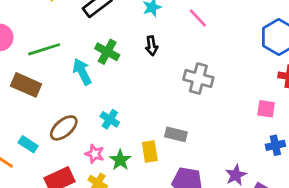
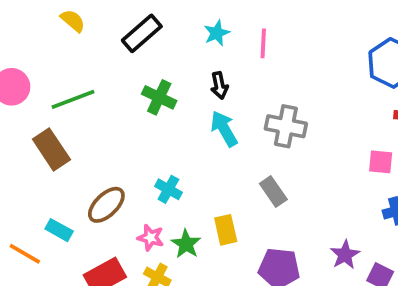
pink line: (198, 18) -> (263, 43), moved, turned 50
cyan arrow: (82, 72) -> (224, 129), moved
brown rectangle: (26, 85) -> (51, 149), turned 36
gray rectangle: (176, 134) -> (273, 191), moved, turned 45

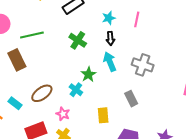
cyan star: (217, 33) -> (109, 18), moved
green star: (186, 244) -> (88, 74), moved

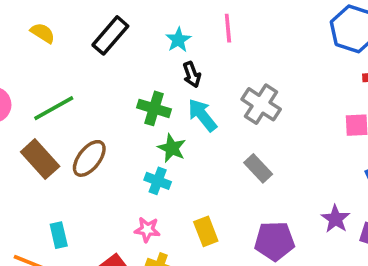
green cross: (78, 40) -> (154, 108), moved
gray cross: (143, 65) -> (261, 104), turned 30
brown ellipse: (42, 93) -> (89, 158), moved
cyan rectangle: (15, 103) -> (59, 235), turned 56
yellow rectangle: (103, 115) -> (206, 231), moved

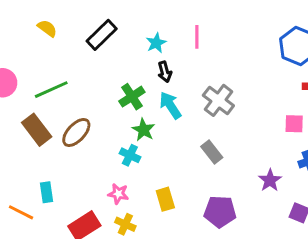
green cross: (154, 108) -> (132, 97), turned 35
purple star: (336, 219) -> (270, 180), moved

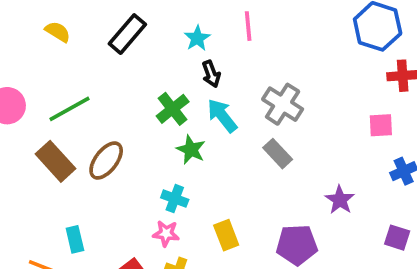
gray rectangle: (212, 152) -> (278, 154), moved
cyan cross: (130, 155) -> (175, 199), moved
purple star: (270, 180) -> (340, 200), moved

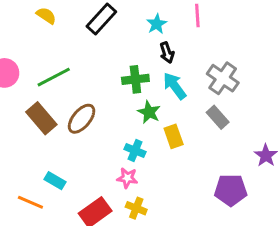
green cross: (173, 109) -> (135, 79), turned 30
yellow rectangle: (226, 235) -> (174, 136), moved
cyan rectangle: (75, 239) -> (55, 181), turned -48

